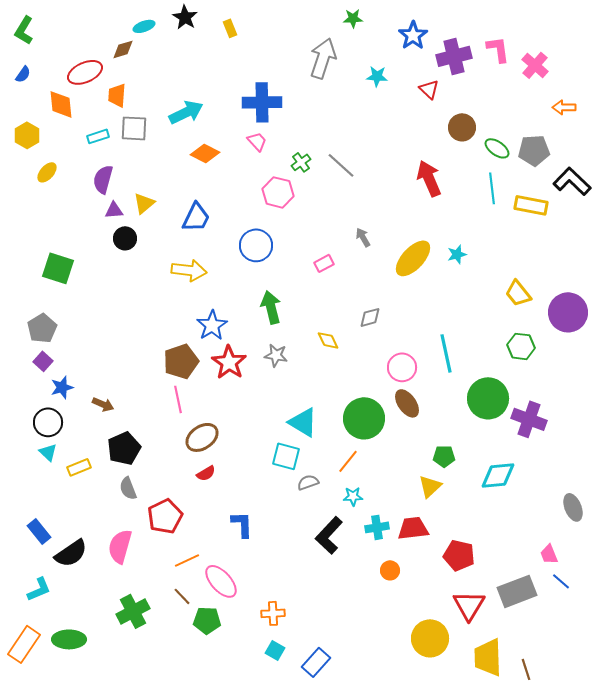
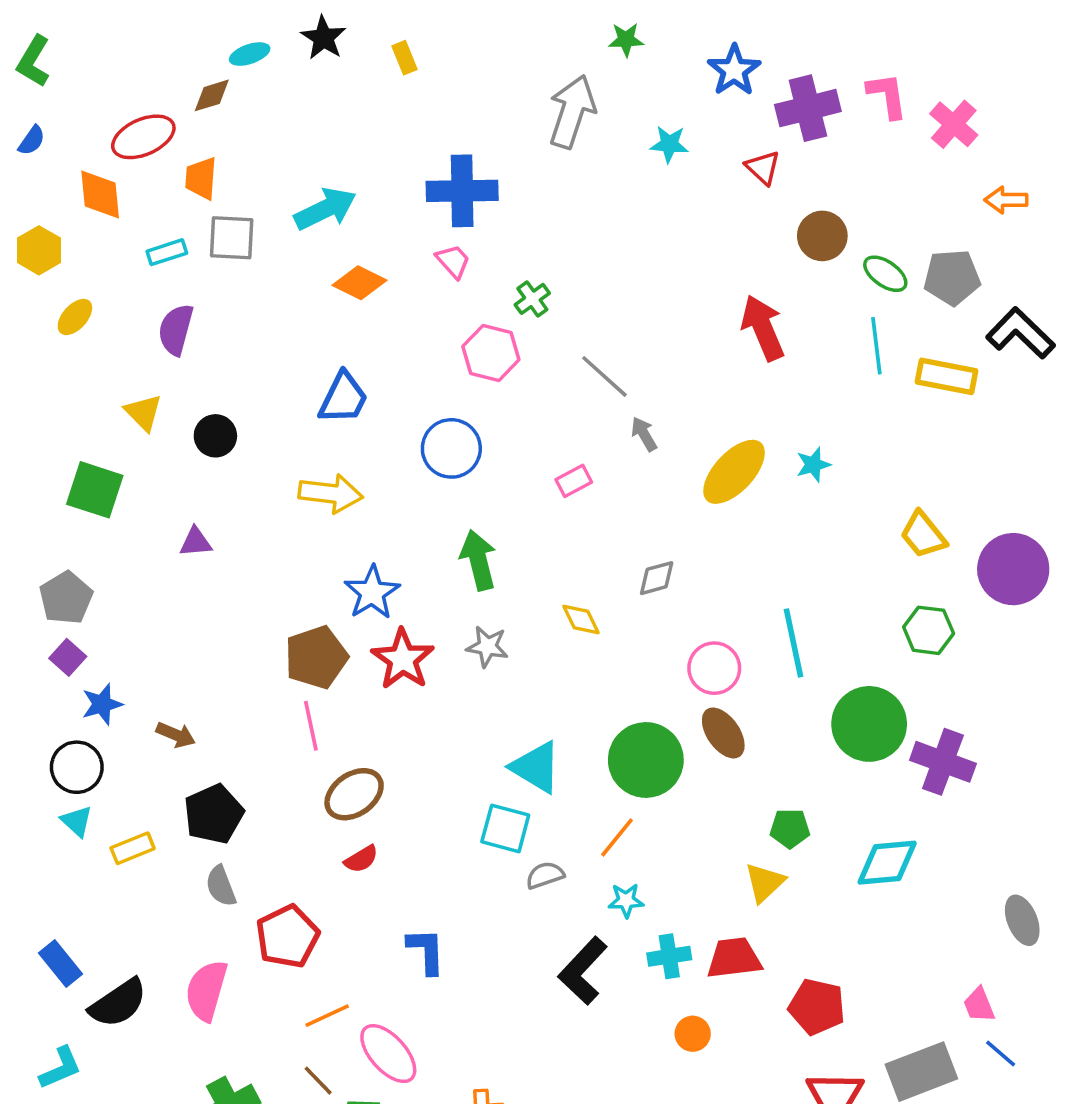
gray line: (341, 165) -> (604, 376), moved
yellow triangle: (144, 203) -> (143, 412), moved, turned -35
purple triangle: (114, 210) -> (196, 542), moved

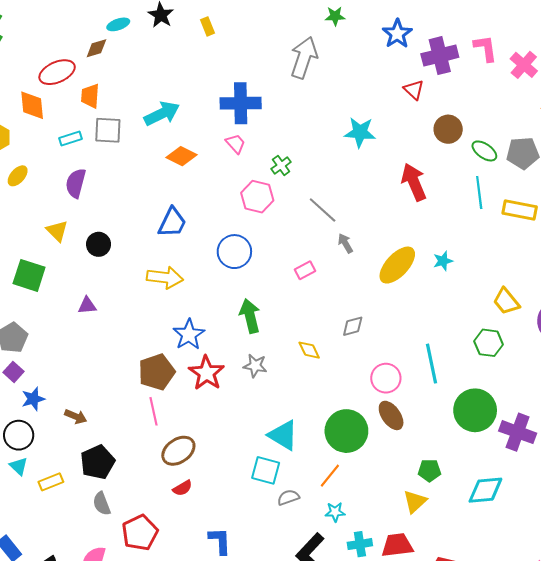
cyan star: (669, 144) -> (360, 132), moved, size x1.4
green hexagon: (929, 630) -> (489, 343), moved

